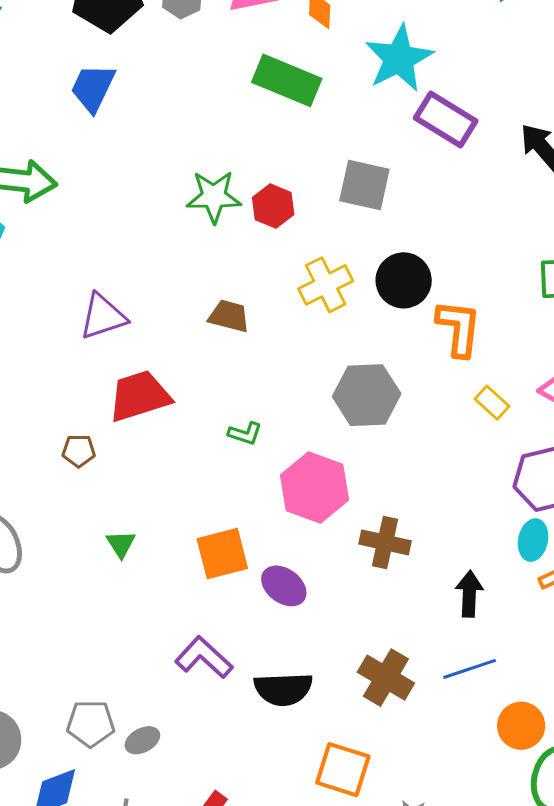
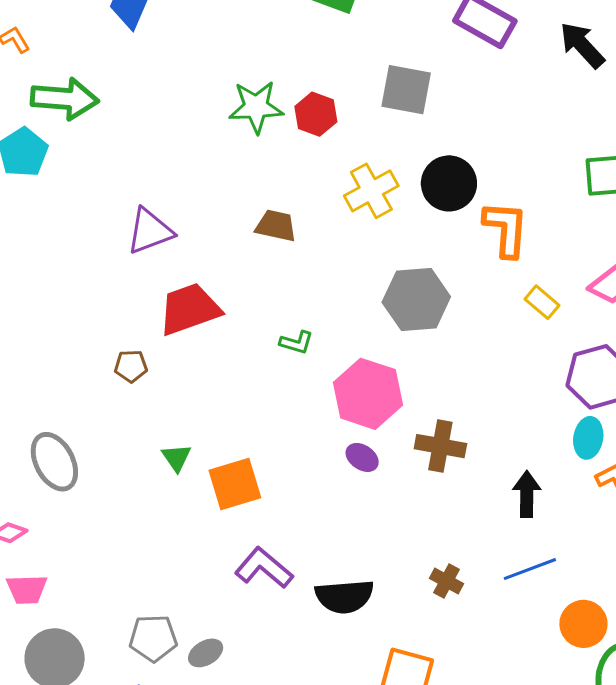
orange square: (222, 554) -> (235, 484), moved
purple ellipse: (284, 586) -> (362, 457), moved, size x0.7
brown cross: (386, 678) -> (447, 581), size x0.6

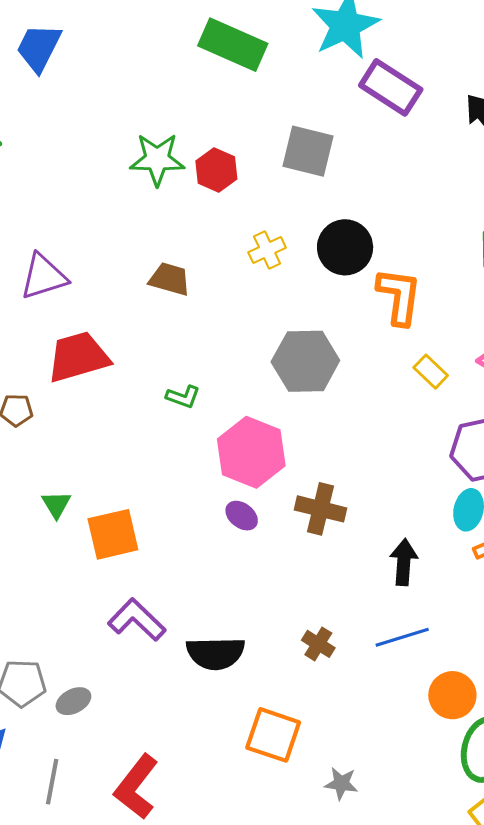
yellow cross: (371, 191) -> (267, 250), size x0.7

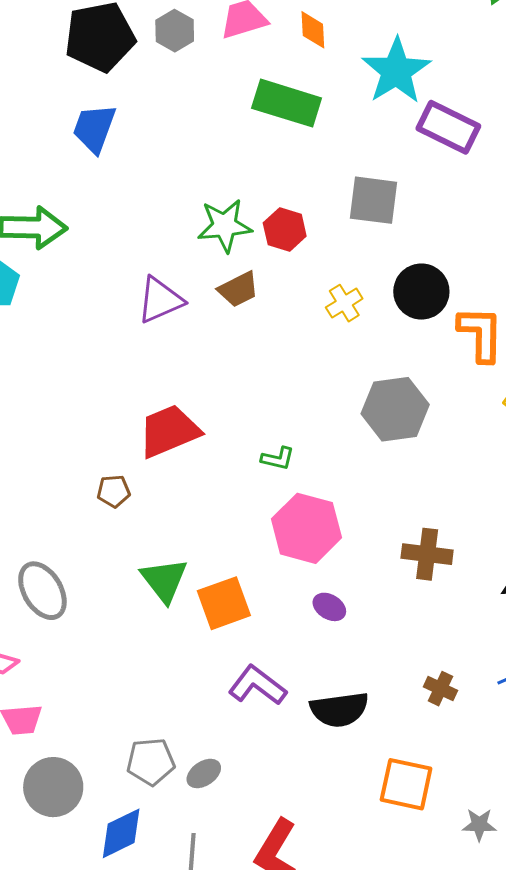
purple triangle: (44, 277) -> (160, 300), moved
brown trapezoid: (170, 279) -> (238, 289), moved, turned 144
pink hexagon: (251, 452) -> (306, 528), moved
green triangle: (56, 504) -> (164, 580), size x1.6
purple ellipse: (242, 516) -> (329, 607), moved

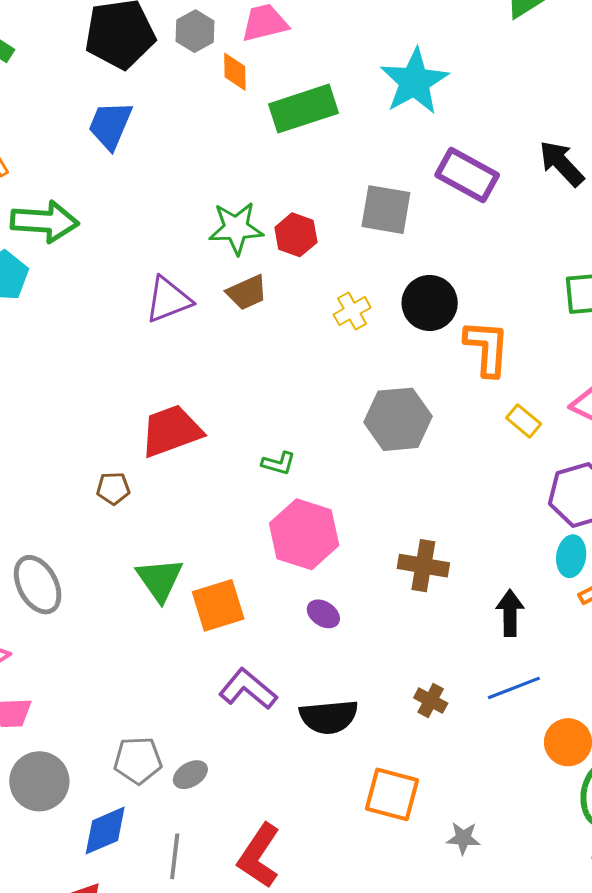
orange diamond: (313, 30) -> (235, 72), moved
green rectangle: (287, 103) -> (303, 109), turned -38
purple rectangle: (448, 127) -> (467, 175), moved

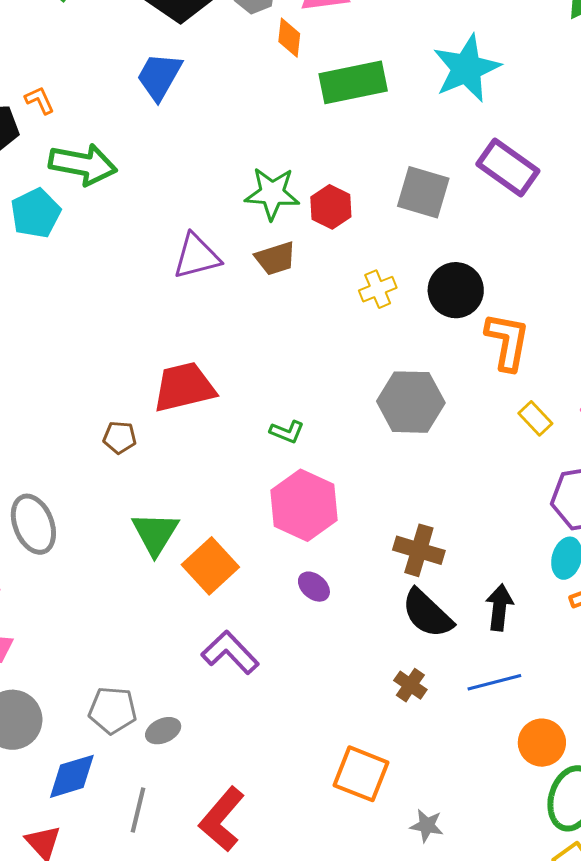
orange square: (218, 605) -> (210, 566), turned -32
black semicircle: (329, 717) -> (427, 614), moved, turned 42

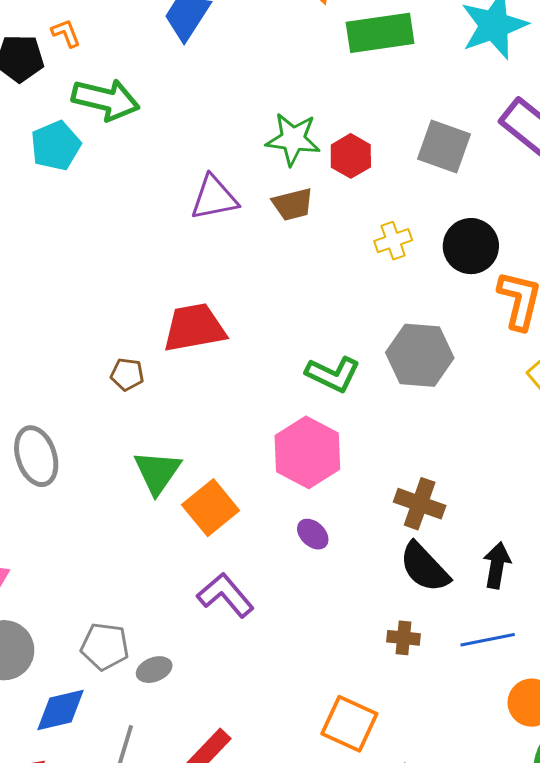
green L-shape: (287, 432) -> (333, 374), moved, size x1.6
brown cross: (410, 685) -> (404, 638), turned -32

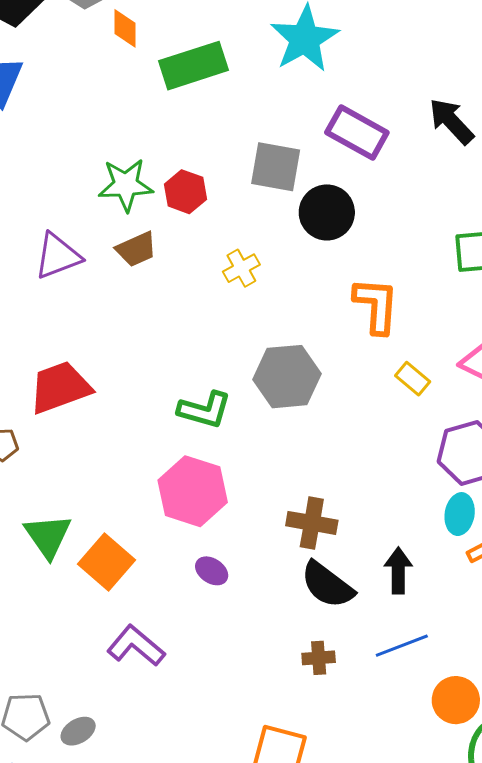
black circle: (471, 246) -> (327, 212), moved

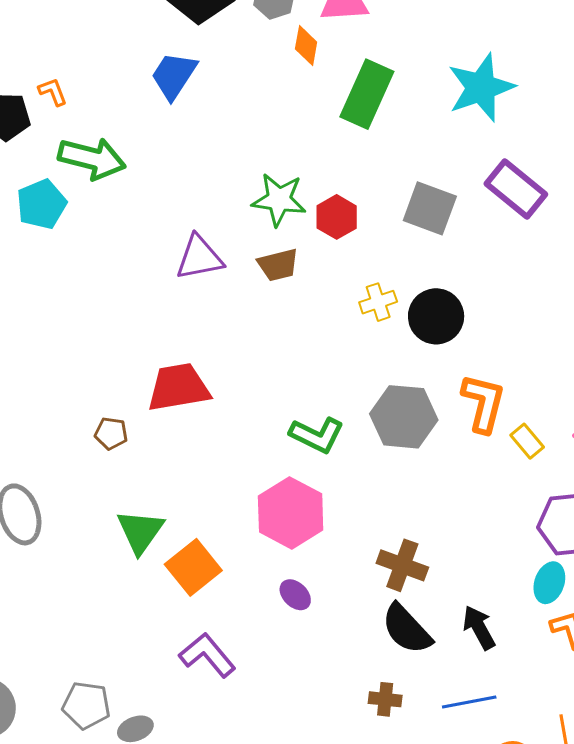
green rectangle: (194, 66) -> (367, 94), turned -58
black circle: (327, 212) -> (436, 316), moved
orange L-shape: (376, 306) -> (483, 403), moved
black arrow: (398, 571) -> (479, 628), turned -39

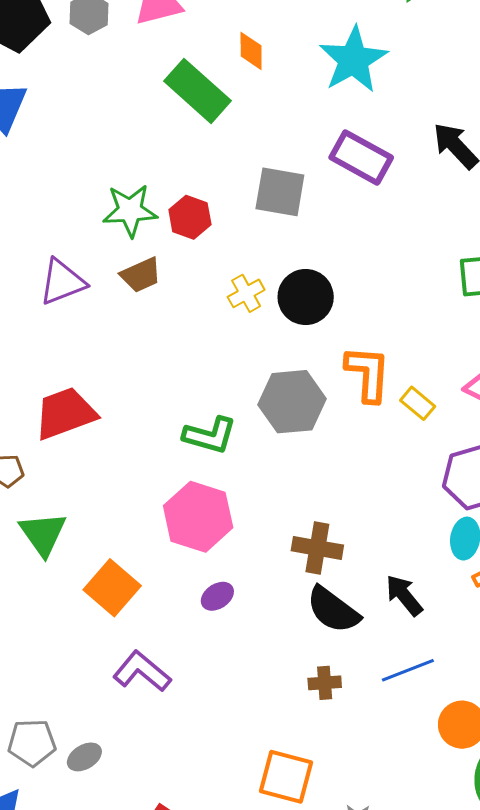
orange diamond: (306, 45) -> (251, 51), moved
cyan star: (481, 87) -> (353, 60), moved
green rectangle: (367, 94) -> (197, 91), turned -62
green triangle: (140, 531) -> (43, 534), moved
purple ellipse: (295, 595) -> (217, 596), turned -68

